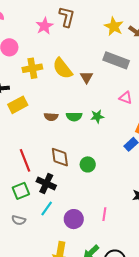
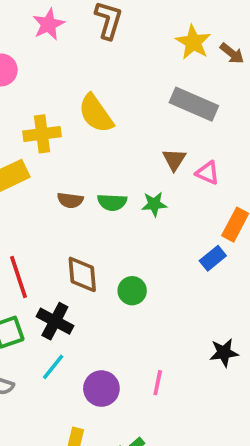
pink star: (44, 26) -> (49, 24), moved
yellow cross: (32, 68) -> (42, 134), moved
brown triangle: (86, 77) -> (174, 160), moved

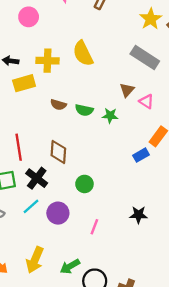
green circle: (132, 291) -> (84, 184), moved
purple circle: (101, 389) -> (58, 213), moved

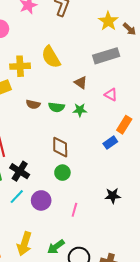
gray rectangle: (145, 57) -> (106, 56), turned -45
brown triangle: (127, 90) -> (81, 82), moved, turned -32
brown diamond: (58, 152) -> (60, 147), moved

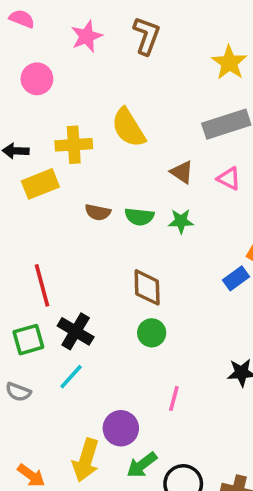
pink triangle: (111, 95) -> (229, 179), moved
purple circle: (41, 200) -> (121, 428), moved

